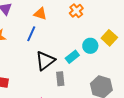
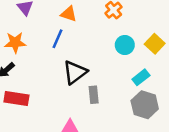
cyan circle: (90, 46) -> (125, 45), moved
cyan rectangle: (72, 57) -> (141, 77), moved

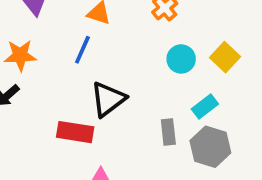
gray rectangle: (94, 95) -> (168, 132), moved
red rectangle: (16, 99) -> (75, 132), moved

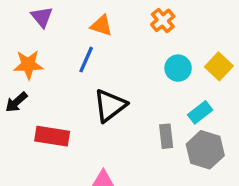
red rectangle: (75, 132) -> (52, 136), moved

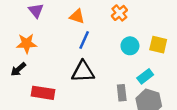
blue line: (86, 60) -> (84, 40), moved
yellow square: (219, 66) -> (158, 45), turned -30
black triangle: (110, 106) -> (83, 72), turned 35

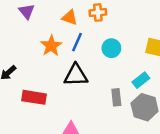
orange cross: (119, 13) -> (98, 13), moved, turned 35
orange star: (27, 43) -> (51, 46), moved, turned -30
cyan circle: (130, 46) -> (111, 48), moved

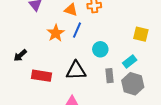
cyan circle: (111, 48) -> (100, 49), moved
black triangle: (76, 75) -> (76, 71), moved

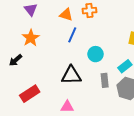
orange star: (56, 33) -> (31, 38), moved
red rectangle: (41, 76) -> (30, 94), moved, turned -42

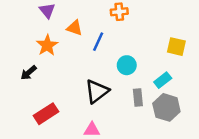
orange triangle: (66, 15) -> (75, 28), moved
black triangle: (71, 75) -> (97, 91), turned -35

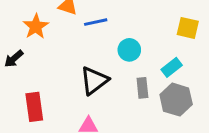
blue line: (98, 42) -> (96, 22), turned 54
red rectangle: (46, 114) -> (34, 107), turned -65

